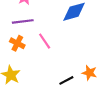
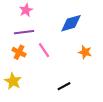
orange star: (89, 73) -> (85, 52), moved

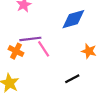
purple line: (24, 32) -> (30, 39), moved
black line: (64, 86) -> (72, 79), moved

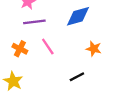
purple line: (30, 39) -> (34, 22), moved

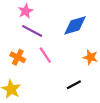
purple line: (34, 22) -> (32, 31), turned 35

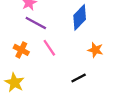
blue diamond: (75, 25) -> (80, 17), turned -30

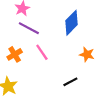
orange cross: (21, 50) -> (15, 54), turned 32

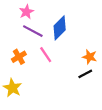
blue diamond: (72, 23) -> (60, 28), moved
black line: (70, 82) -> (85, 74), moved

